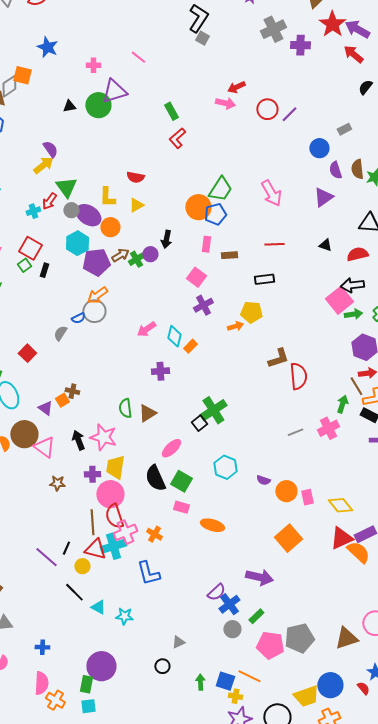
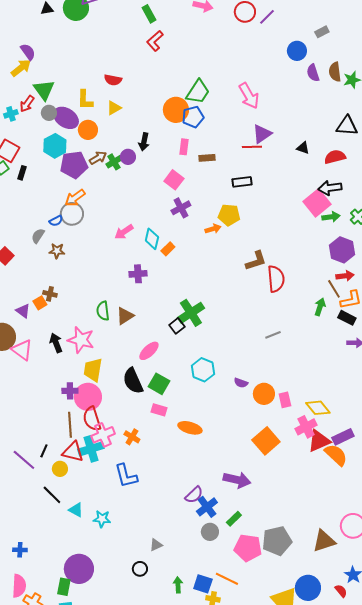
purple triangle: (323, 197) -> (262, 134), moved
pink cross: (328, 428) -> (306, 427), moved
purple cross: (92, 474) -> (70, 391), moved
brown star: (57, 483) -> (57, 251), moved

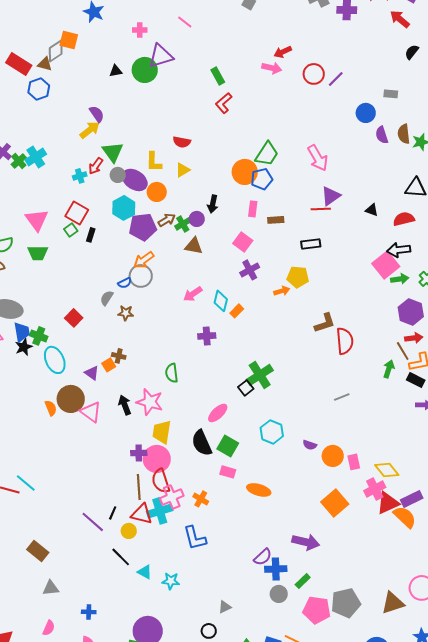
gray rectangle: (322, 32) -> (391, 94), turned 32
brown triangle: (125, 316) -> (194, 246), moved, turned 42
blue cross: (207, 507) -> (276, 569), turned 35

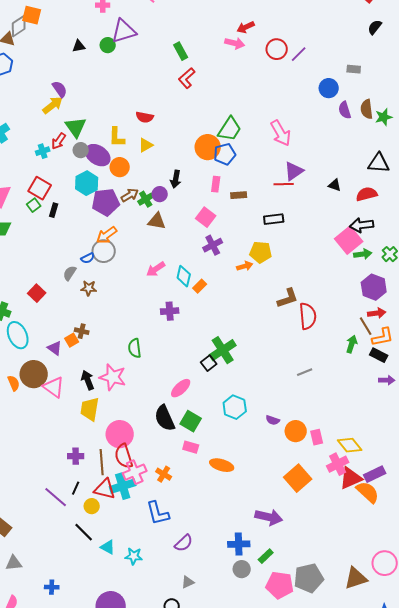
green circle: (145, 70) -> (108, 45), size x0.6
yellow trapezoid: (162, 432) -> (90, 409), moved
purple cross: (139, 453) -> (76, 456), moved
purple semicircle: (263, 557) -> (184, 543), moved

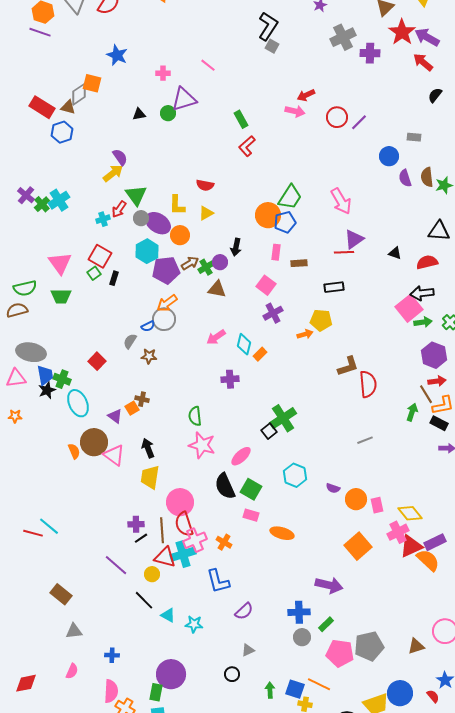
pink star: (113, 377) -> (202, 445), moved
black line: (76, 488) -> (141, 538), moved, turned 32
brown triangle: (356, 578) -> (416, 646), size x0.7

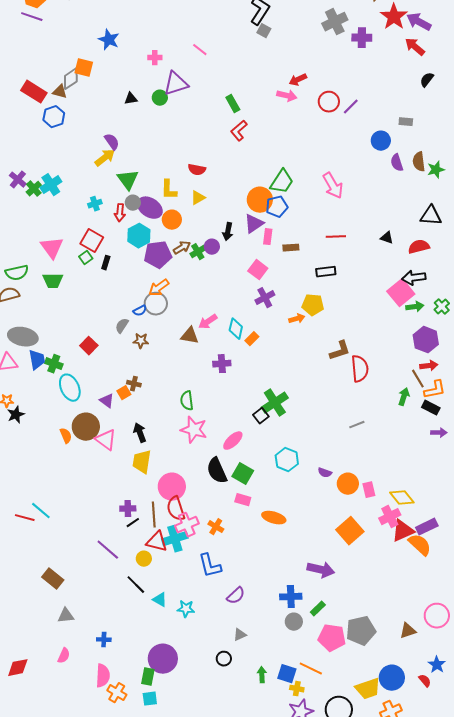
red arrow: (119, 209) -> (120, 213), moved, turned -30
purple triangle: (354, 239) -> (254, 224), moved
brown triangle: (217, 289) -> (190, 336), moved
black star: (47, 390) -> (16, 415), moved

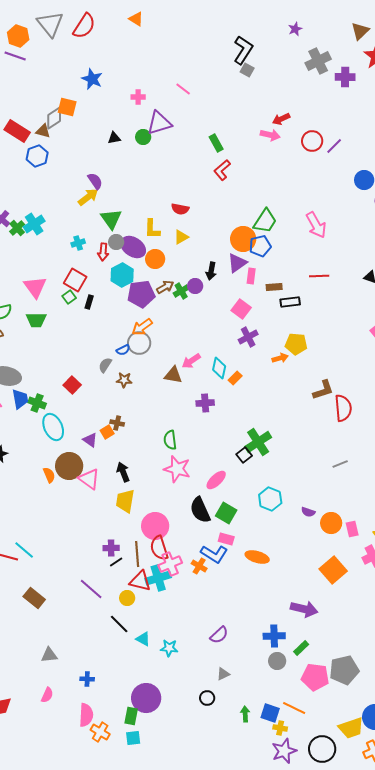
black rectangle: (326, 272) -> (290, 302), moved
blue L-shape: (210, 566) -> (214, 554), moved, turned -44
brown rectangle: (53, 579) -> (34, 598), moved

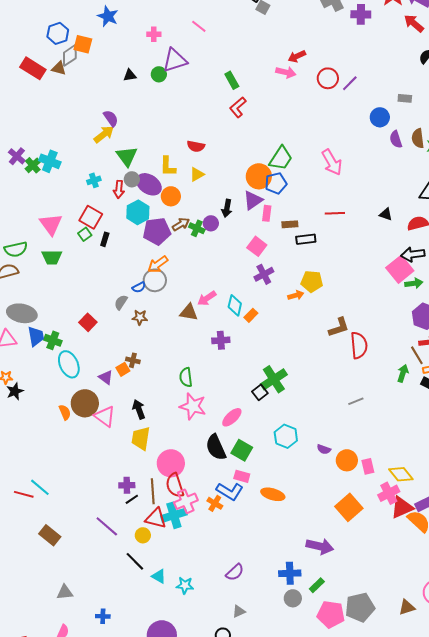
blue hexagon: (37, 156) -> (58, 33), moved
cyan cross: (34, 224) -> (50, 161), turned -35
green cross: (181, 291) -> (197, 228), turned -35

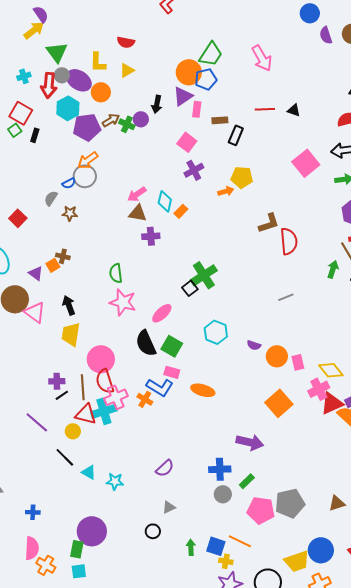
red arrow: (119, 189) -> (49, 85), size x1.4
black triangle: (386, 214) -> (294, 110), moved
black rectangle: (306, 239) -> (236, 135), turned -60
pink square: (400, 269) -> (306, 163), moved
brown triangle: (189, 312) -> (138, 213), moved

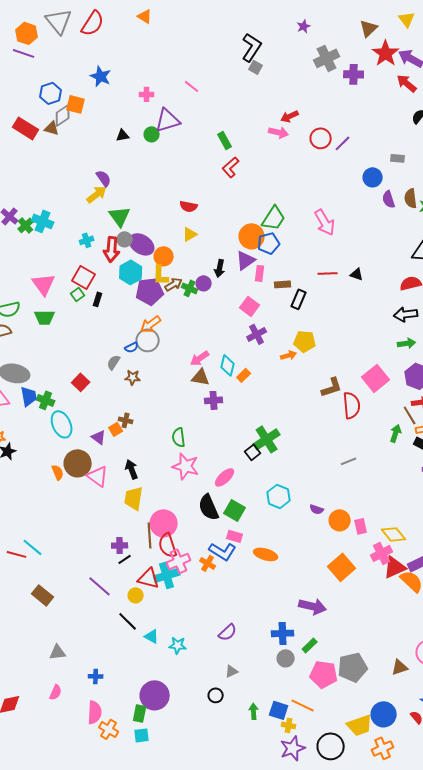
yellow L-shape: (98, 62) -> (161, 275), moved
pink square: (306, 163) -> (376, 378), moved
brown line: (83, 387) -> (150, 535), moved

